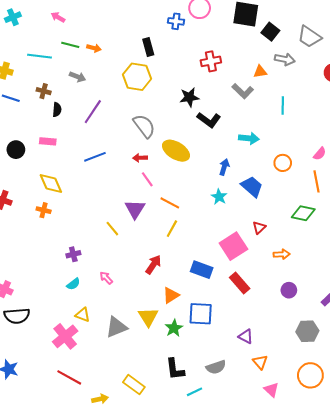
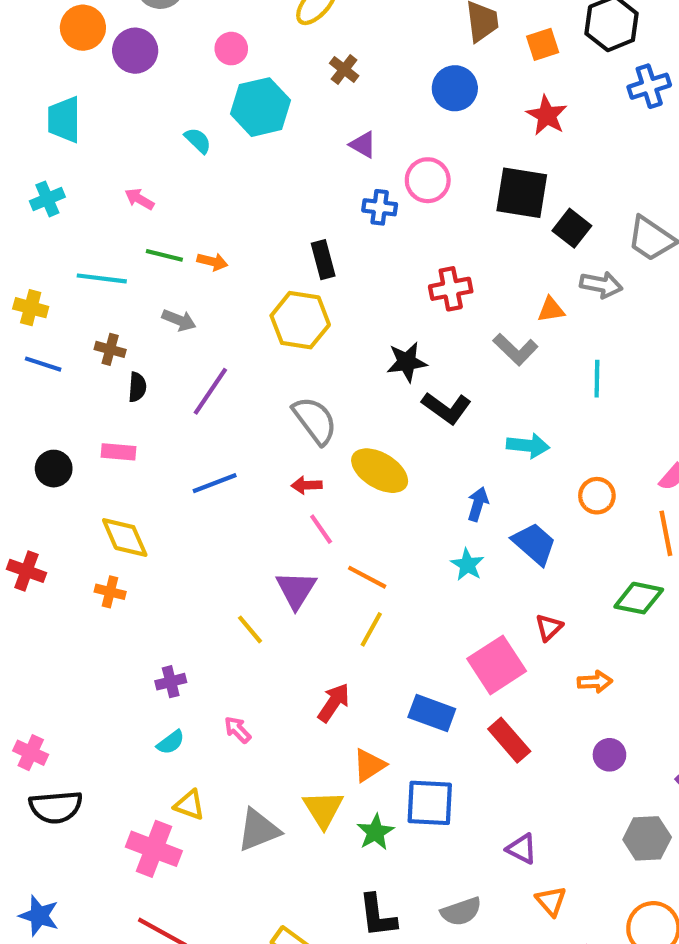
pink cross: (65, 336) -> (154, 849), turned -30

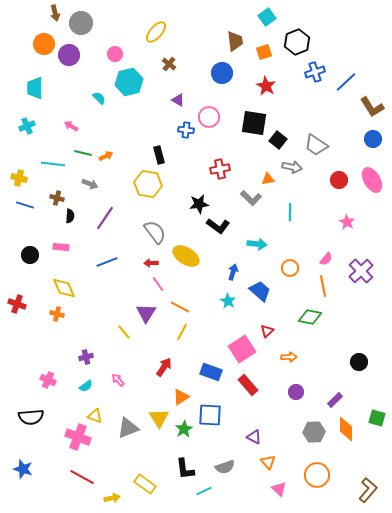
orange arrow: (212, 262) -> (106, 156), turned -40
pink cross: (31, 753) -> (48, 380), moved

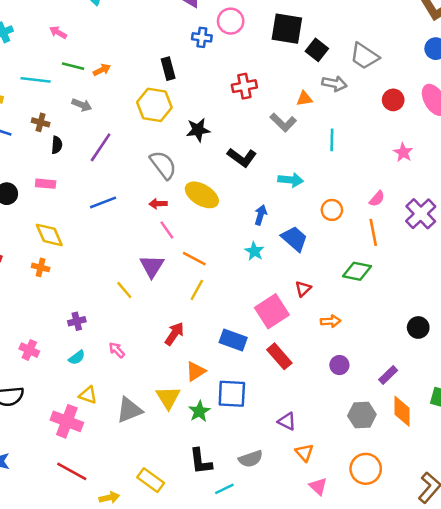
black star: (199, 204) -> (198, 130), moved

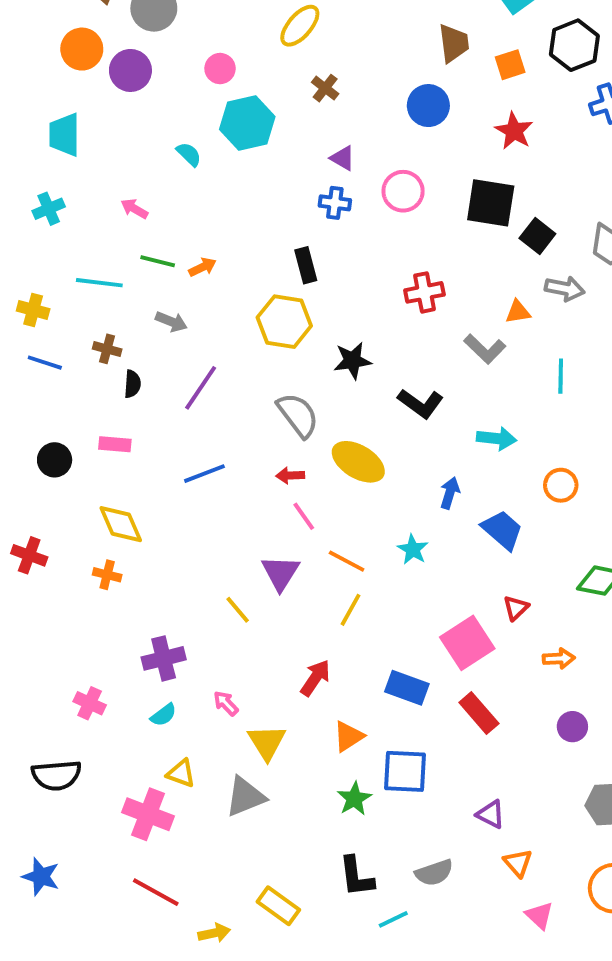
blue cross: (202, 37) -> (335, 203), moved
cyan star: (254, 251) -> (413, 549), moved
purple cross: (77, 321) -> (164, 658), size x1.5
yellow triangle: (168, 398) -> (267, 742), moved

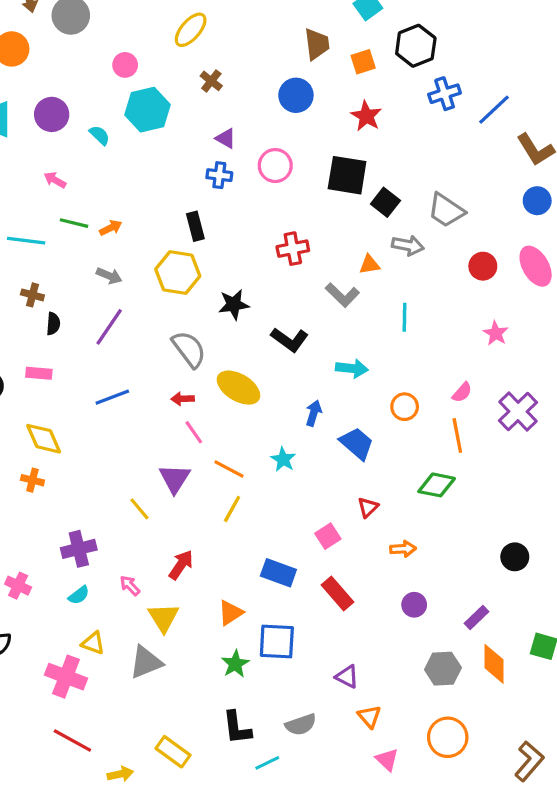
purple circle: (130, 70) -> (52, 114), moved
gray arrow: (171, 322) -> (109, 276), moved
pink square: (467, 643) -> (328, 536), size x0.6
red arrow: (315, 678) -> (181, 565), moved

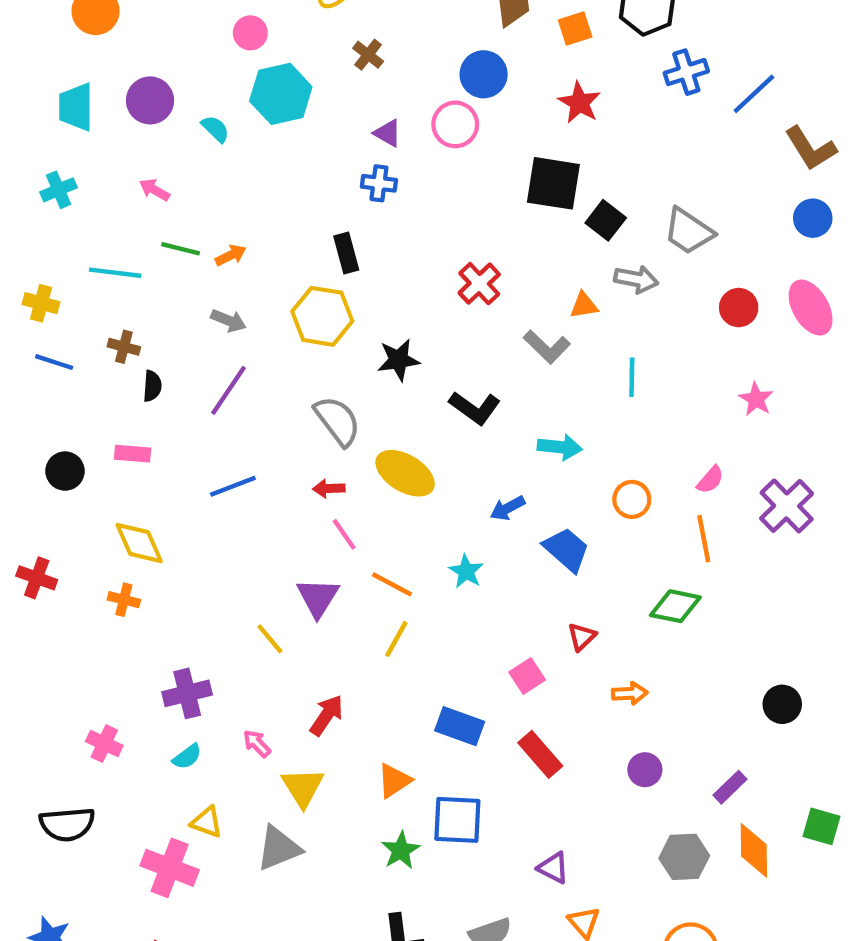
pink circle: (275, 166) -> (455, 124), moved
red cross: (293, 249) -> (479, 284), turned -32
blue arrow: (314, 413) -> (508, 508), turned -135

